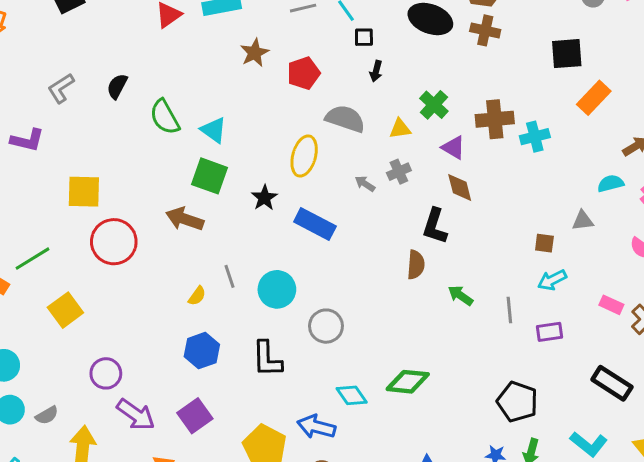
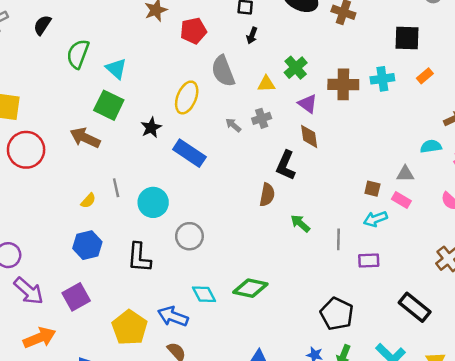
orange rectangle: (594, 98) -> (425, 76), size x0.6
green semicircle: (165, 117) -> (78, 54), turned 44
gray semicircle: (345, 119) -> (223, 71), turned -136
cyan cross: (535, 137) -> (382, 79), moved
pink rectangle: (611, 305) -> (401, 200), moved

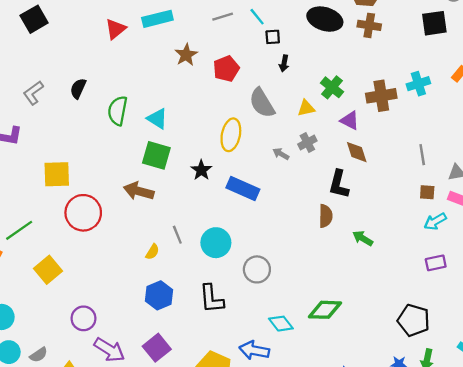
black square: (407, 38) -> (434, 23), moved
gray line: (338, 239) -> (422, 155), moved

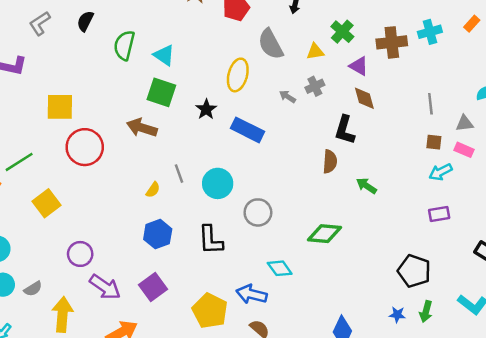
green diamond: (325, 310) -> (324, 234), moved

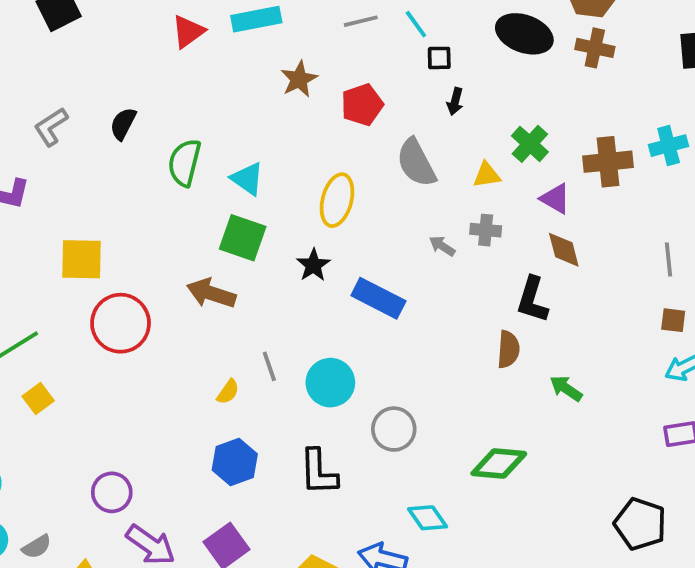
yellow ellipse: (238, 75) -> (337, 200), moved
gray cross: (315, 86) -> (486, 230), turned 30
yellow square: (47, 203) -> (38, 399), moved, size x0.7

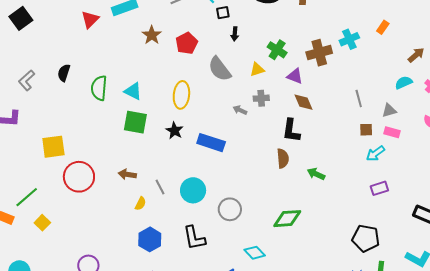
brown arrow: (211, 293) -> (127, 174), moved, size x0.7

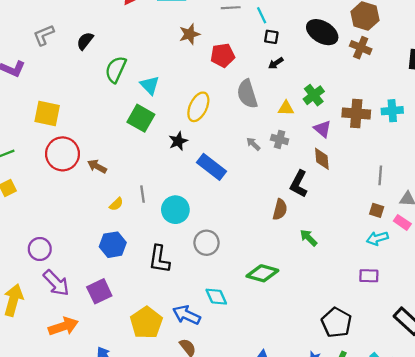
black arrow: (235, 34) -> (276, 63), turned 32
brown arrow: (127, 174) -> (97, 166), moved

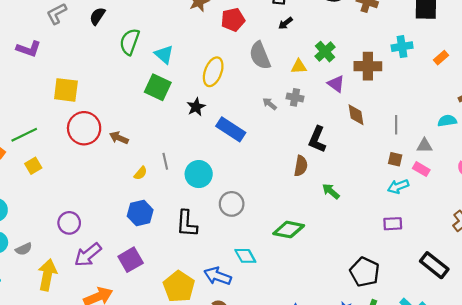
cyan cross: (392, 111) -> (402, 47), moved
brown diamond: (322, 159) -> (356, 115), moved
purple arrow: (56, 283) -> (88, 255), turned 100

